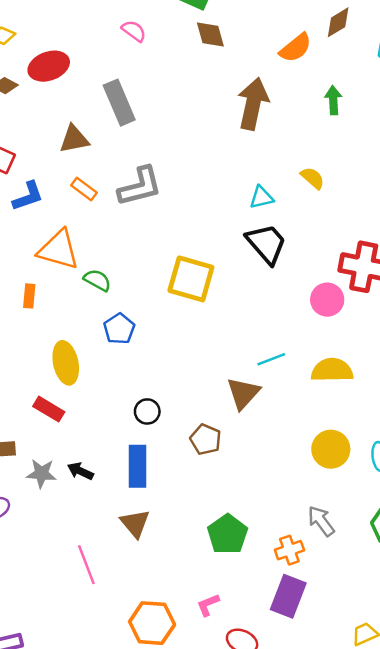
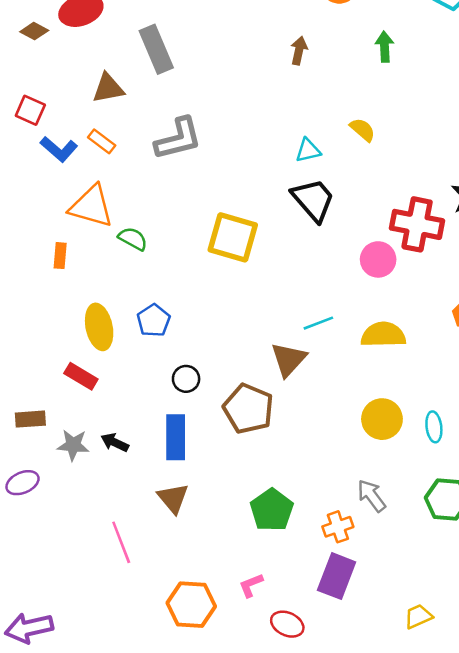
brown arrow: (253, 104) -> (299, 51), size x0.5
orange rectangle: (84, 189) -> (102, 141), moved
blue L-shape: (28, 196) -> (59, 149), turned 60
blue pentagon: (119, 329) -> (154, 320), moved
brown pentagon: (206, 439) -> (248, 409), size x1.5

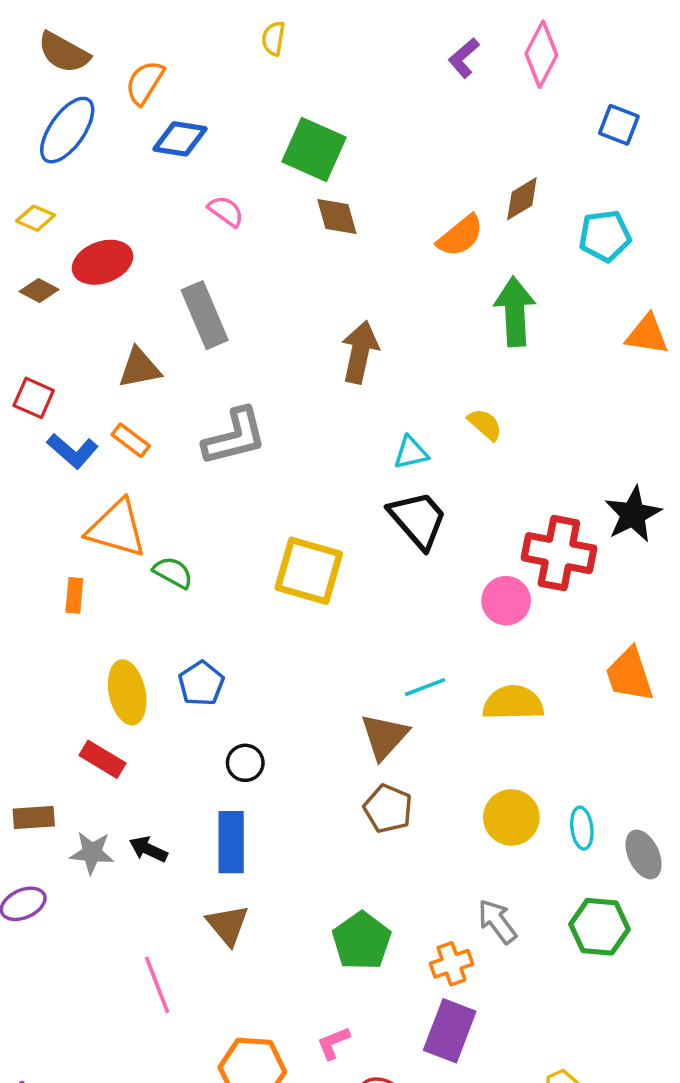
green arrow: (385, 47) -> (515, 312), size x1.6
brown arrow: (299, 51) -> (360, 352), moved, size x1.6
brown pentagon: (248, 409) -> (388, 809), moved, size x0.7

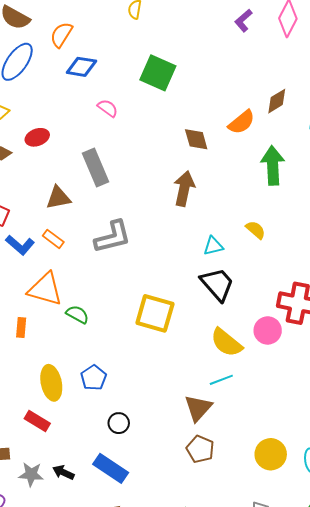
brown diamond: (337, 216) -> (196, 139), moved
red ellipse: (102, 262) -> (37, 137), size x0.7
yellow semicircle: (513, 703) -> (226, 343), moved, turned -140
blue rectangle: (231, 842) -> (111, 468), turned -56

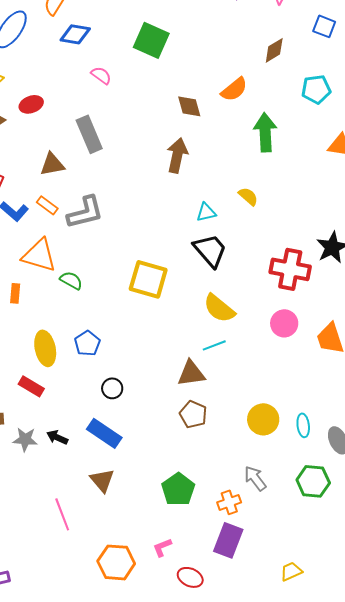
brown diamond: (277, 101) -> (274, 50), moved
gray L-shape: (113, 237) -> (85, 212), moved
pink circle: (268, 330) -> (284, 323), moved
brown triangle: (198, 408) -> (191, 373), turned 40

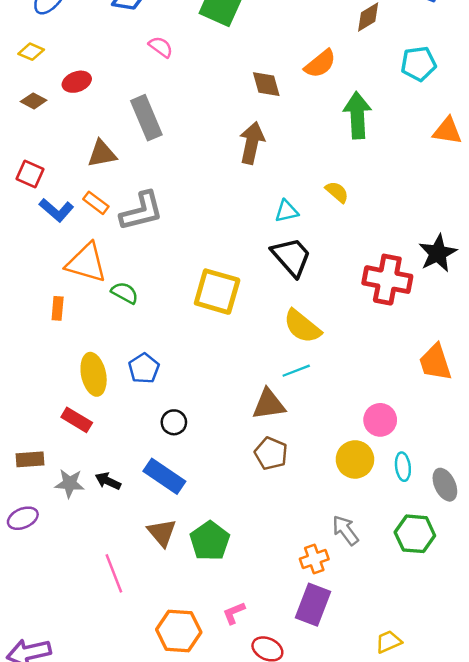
pink circle: (284, 323) -> (380, 420), moved
green pentagon: (178, 489) -> (210, 541), moved

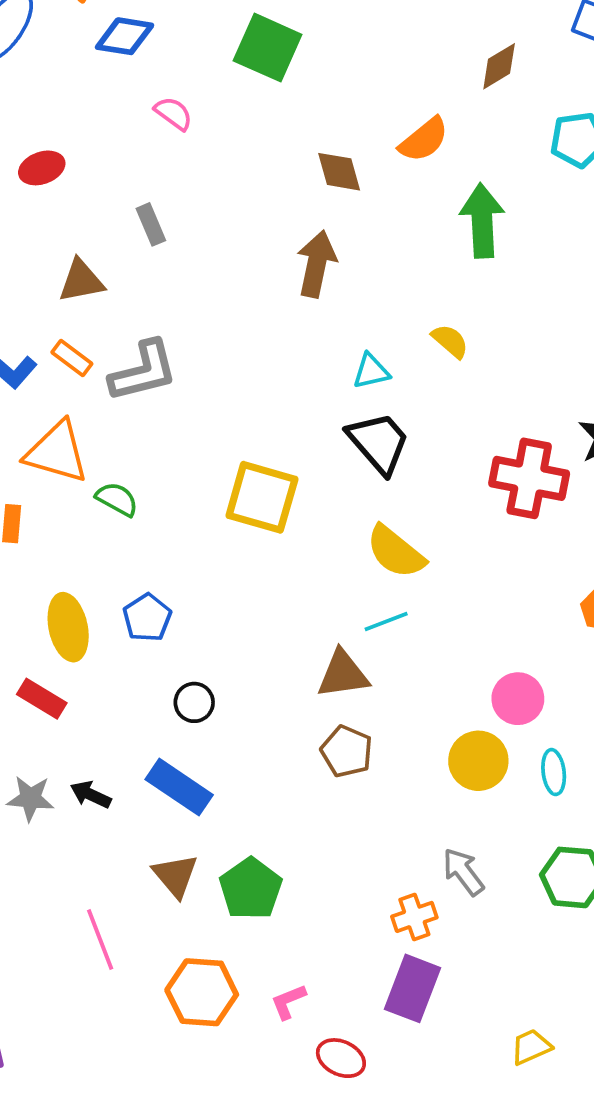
gray rectangle: (146, 118) -> (151, 224), size x0.6
orange hexagon: (179, 631) -> (202, 992), moved

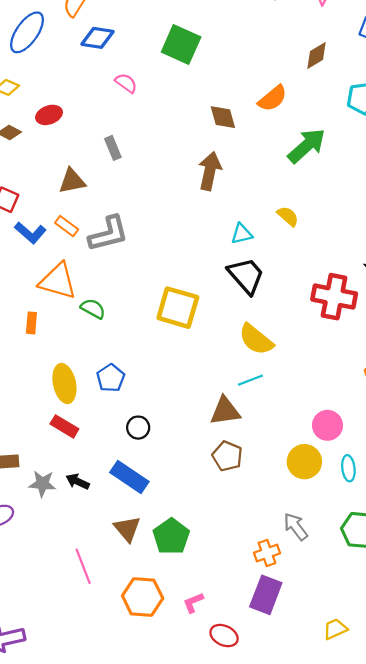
green arrow: (482, 221) -> (307, 146), turned 51
red rectangle: (42, 699) -> (64, 426), moved

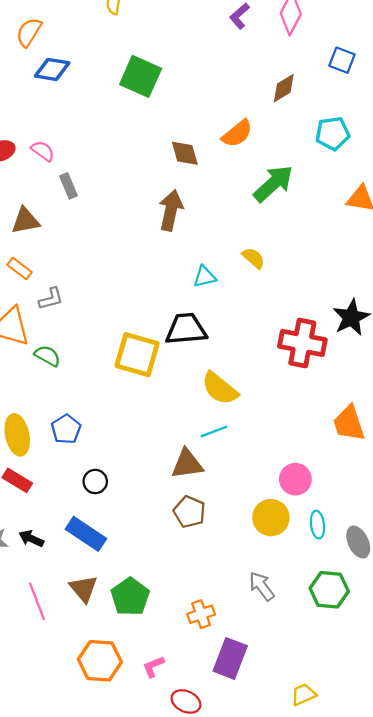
pink semicircle: (126, 83) -> (43, 151), moved
gray L-shape: (108, 234) -> (51, 299), moved, size x0.6
black trapezoid: (246, 276) -> (186, 329), moved, turned -54
orange cross: (267, 553) -> (201, 614), moved
pink line: (83, 566) -> (37, 601), moved

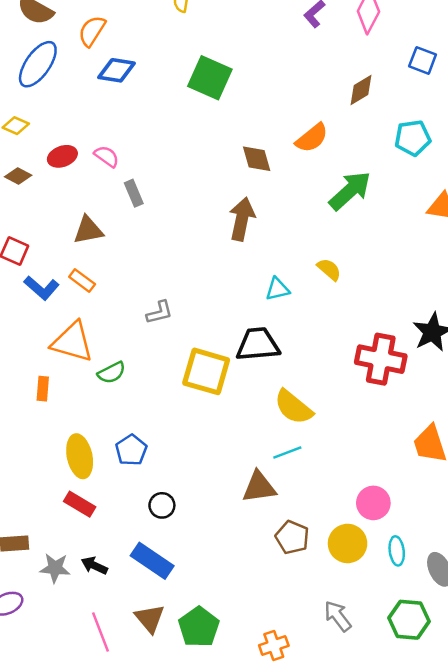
gray L-shape: (51, 299) -> (160, 312), moved
green semicircle: (47, 356) -> (112, 373), turned 124
brown pentagon: (189, 512) -> (292, 537), moved

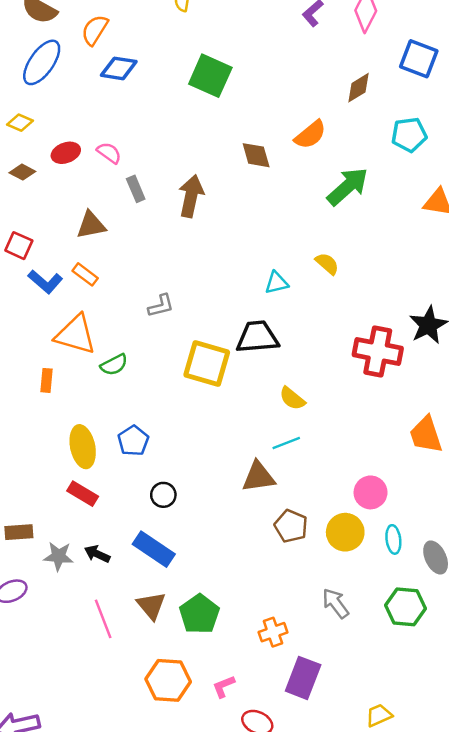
blue square: (423, 60) -> (419, 59), size x1.4
brown arrow: (242, 219) -> (191, 196), moved
yellow semicircle: (293, 407) -> (292, 398), size x0.7

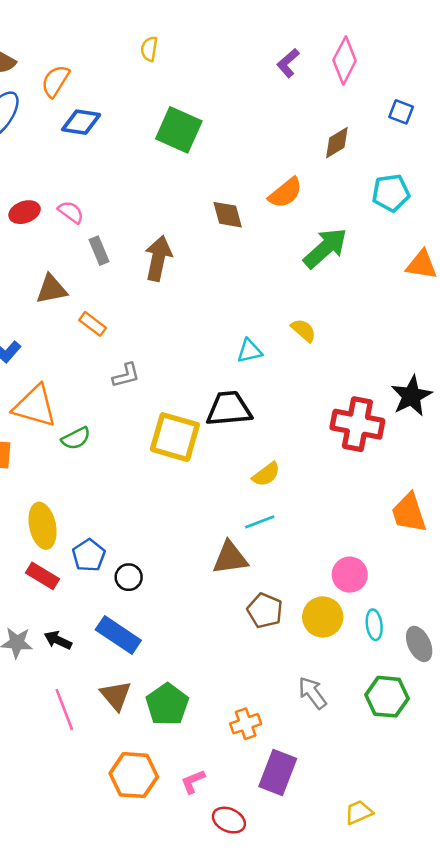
blue square: (419, 59) -> (401, 112), size x0.6
orange rectangle: (85, 274) -> (93, 324), moved
yellow semicircle: (292, 398) -> (266, 474), turned -76
blue pentagon: (133, 441) -> (89, 555), moved

